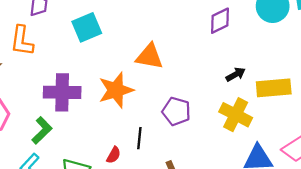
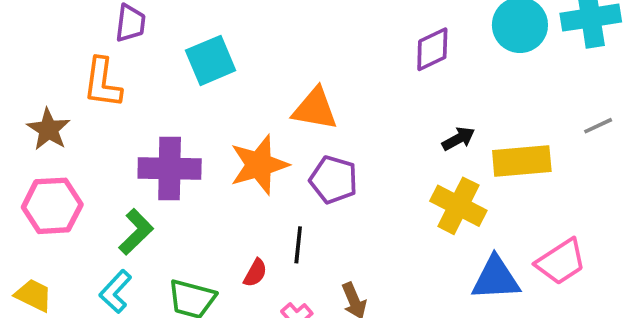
purple pentagon: (176, 111) -> (334, 180), moved

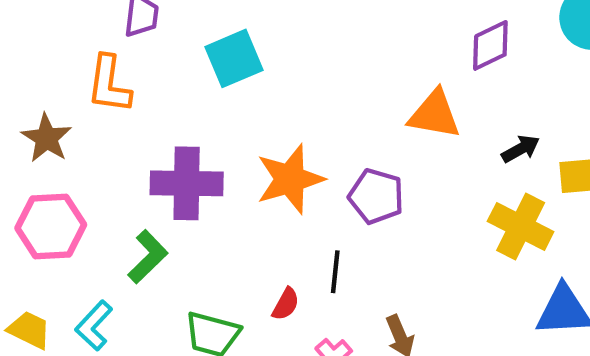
orange triangle: (315, 109) -> (434, 114), moved
cyan L-shape: (116, 291) -> (94, 326), moved

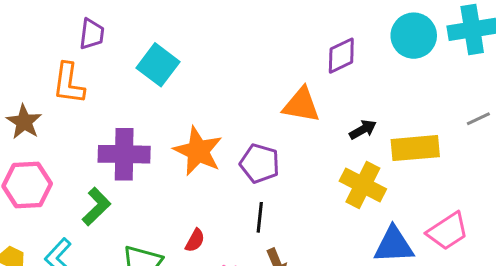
cyan square: (234, 58) -> (158, 65), turned -30
orange star: (290, 179) -> (198, 151), turned -30
black line: (335, 272) -> (260, 217), moved

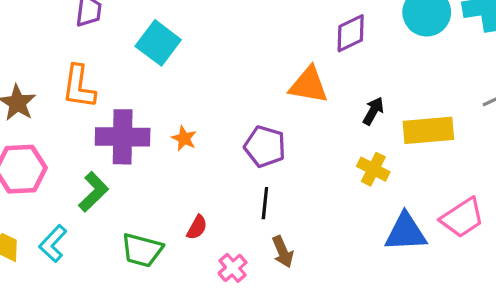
orange L-shape: (69, 83) -> (79, 87), moved
black arrow: (363, 130) -> (373, 111), turned -32
orange star: (198, 151) -> (184, 138), moved, size x0.5
yellow cross: (363, 185) -> (373, 169), size x0.7

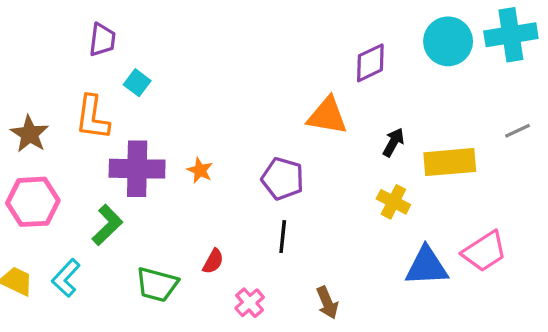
cyan square: (158, 43) -> (137, 83), moved, size x0.6
brown arrow: (283, 252) -> (327, 303), moved

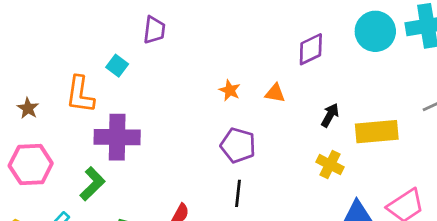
purple trapezoid: (102, 40) -> (154, 30), moved
orange triangle: (327, 116) -> (275, 93), size x0.6
brown star: (30, 134) -> (28, 108), size x0.7
orange star: (200, 170) -> (230, 90), moved

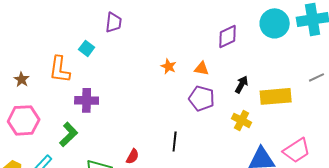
purple cross: (117, 137) -> (87, 100), size x0.7
purple pentagon: (238, 145) -> (202, 98), moved

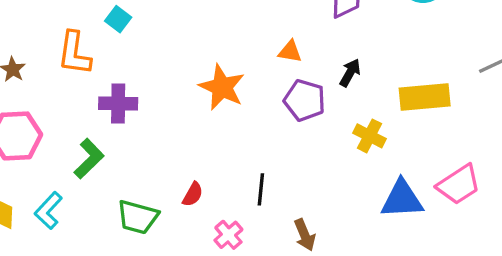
orange star: (169, 66) -> (222, 87), moved, size x1.8
orange triangle: (202, 68) -> (290, 52), moved
black arrow: (242, 84) -> (350, 73), moved
black line: (175, 141) -> (261, 189), moved

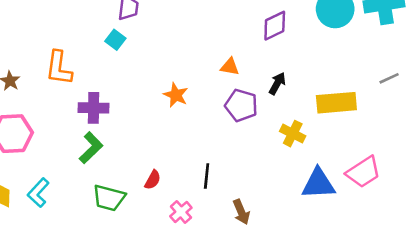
cyan square: (118, 19) -> (115, 40), moved
orange star: (222, 87) -> (176, 95), size x0.7
green L-shape: (89, 159) -> (91, 148), moved

